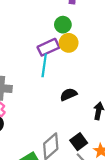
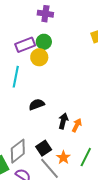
green circle: (63, 25) -> (44, 42), moved
purple rectangle: (48, 47) -> (25, 45), moved

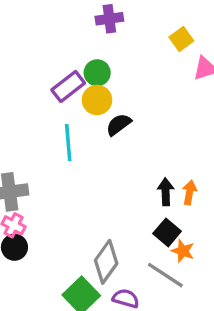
purple cross: (45, 14) -> (109, 19), moved
black semicircle: (37, 104) -> (119, 125), moved
black square: (44, 148) -> (167, 232), moved

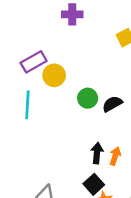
green circle: (97, 73) -> (88, 98), moved
black semicircle: (119, 125) -> (112, 104), moved

